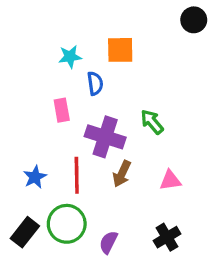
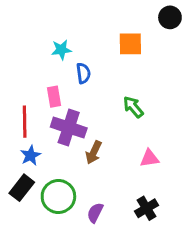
orange square: (120, 50) -> (130, 44), moved
purple cross: (105, 137) -> (69, 127), moved
brown arrow: (122, 174) -> (94, 152), moved
red line: (77, 175) -> (25, 122), moved
black rectangle: (25, 232) -> (22, 188), moved

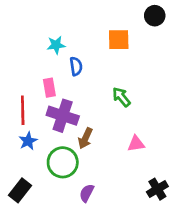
black rectangle: (22, 188) -> (20, 190), moved
green circle: (58, 197) -> (63, 162), moved
black cross: (146, 208) -> (157, 189), moved

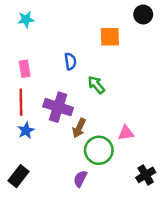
cyan star: (56, 45) -> (26, 19), moved
pink rectangle: (49, 88) -> (25, 69), moved
green arrow: (121, 97) -> (96, 85), moved
green circle: (63, 162) -> (99, 150), moved

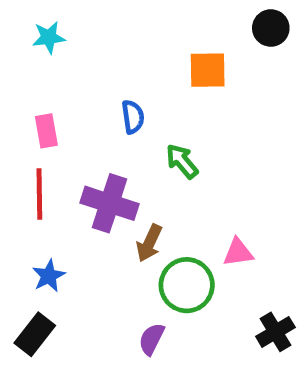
blue star: (26, 131) -> (49, 276), moved

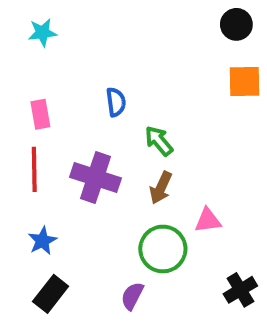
orange square: (208, 70) -> (245, 82), moved
brown arrow: (149, 243) -> (161, 188), moved
black rectangle: (35, 334) -> (51, 294), moved

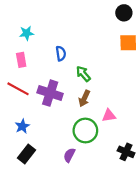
cyan star: (42, 33) -> (27, 33), moved
red line: (34, 169) -> (18, 89), turned -60
black cross: (240, 290) -> (126, 152), turned -35

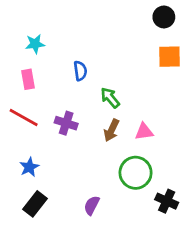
purple cross: (50, 93) -> (66, 123), size x0.7
pink triangle: (109, 116) -> (144, 132), moved
green circle: (85, 131) -> (136, 173), moved

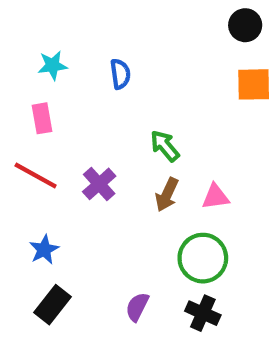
blue semicircle: (80, 71) -> (120, 74), moved
purple cross: (66, 123) -> (99, 184), turned 30
black cross: (167, 201) -> (203, 313), moved

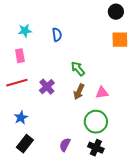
red line: (36, 176) -> (17, 83), turned -45

